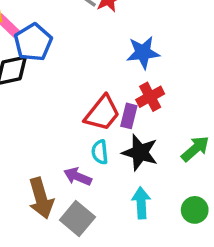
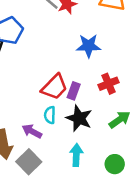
red cross: (150, 97) -> (109, 84), moved

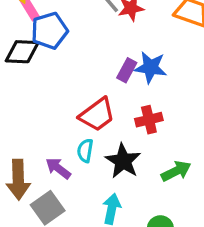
red cross: (109, 84) -> (149, 120), moved
purple rectangle: (74, 91) -> (127, 70), moved

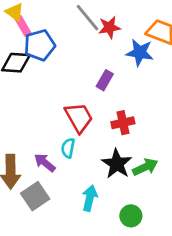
blue star: (151, 67) -> (140, 53), moved
red trapezoid: (97, 115) -> (79, 118), turned -84
black star: (123, 161) -> (117, 164), moved

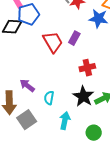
red trapezoid: (79, 118) -> (53, 42), moved
cyan semicircle: (68, 148) -> (49, 98), moved
purple arrow: (45, 163) -> (27, 85), moved

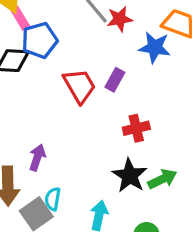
purple arrow: (27, 85) -> (37, 158), turned 70
cyan semicircle: (49, 98) -> (53, 199), moved

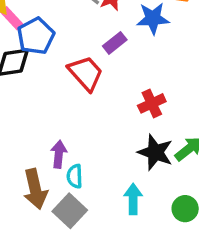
purple rectangle: (115, 80) -> (115, 43), moved, turned 35
cyan semicircle: (53, 199) -> (75, 176), moved

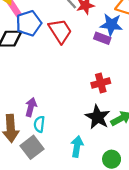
purple rectangle: (115, 43) -> (102, 38), moved, turned 49
red trapezoid: (86, 73) -> (60, 31), moved

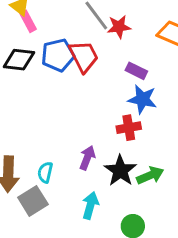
blue pentagon: (29, 23) -> (58, 55), moved
blue star: (111, 25) -> (142, 99), moved
purple arrow: (31, 107) -> (87, 158), moved

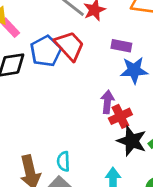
red cross: (129, 128) -> (120, 116), moved
purple arrow: (87, 158) -> (107, 102), moved

